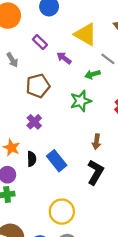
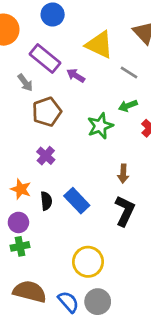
purple rectangle: (40, 42) -> (45, 58), size x1.6
gray arrow: (12, 60) -> (25, 83), moved
green arrow: (93, 74) -> (128, 106), moved

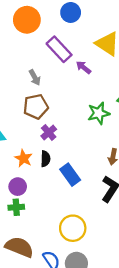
gray arrow: (25, 83) -> (35, 77), moved
brown pentagon: (47, 112) -> (36, 107), moved
black semicircle: (46, 201) -> (45, 159), moved

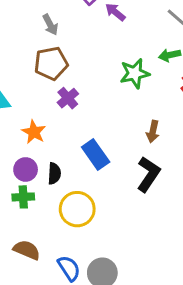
black semicircle: (45, 159) -> (54, 173), moved
yellow circle: (73, 228) -> (77, 209), moved
brown semicircle: (19, 247) -> (27, 250), size x0.7

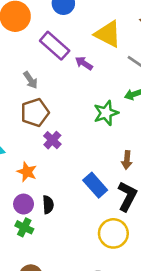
blue rectangle: (96, 154) -> (95, 185), moved
green cross: (23, 197) -> (24, 227), turned 36
yellow circle: (77, 209) -> (113, 233), moved

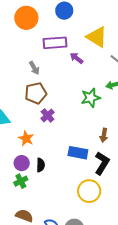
purple rectangle: (55, 46) -> (55, 43), turned -50
blue rectangle: (95, 185) -> (78, 153), turned -42
green cross: (24, 227) -> (21, 181), turned 32

